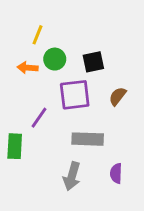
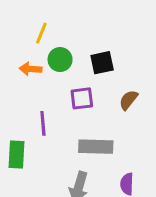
purple square: (75, 95) -> (82, 98), size x0.7
purple line: (39, 118) -> (43, 123), turned -40

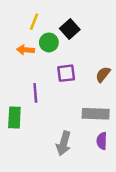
black square: (102, 63) -> (70, 29), moved, turned -30
gray rectangle: (96, 147) -> (96, 114), moved

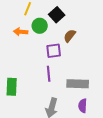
brown semicircle: (103, 74) -> (70, 36), moved
purple line: (35, 93) -> (49, 74), moved

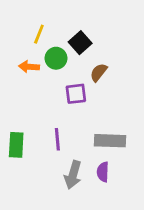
purple line: (49, 74) -> (57, 139), moved
purple semicircle: (83, 106) -> (103, 172), moved

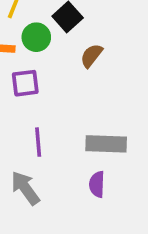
purple square: (76, 94) -> (25, 83), moved
gray arrow: (73, 175) -> (25, 188), moved, turned 128

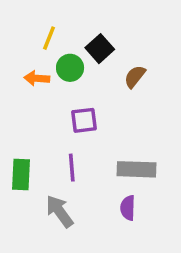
brown semicircle: (91, 56) -> (135, 77), moved
purple square: (25, 83) -> (84, 120), moved

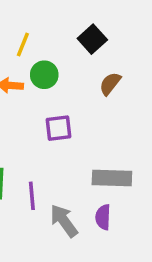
black square: (100, 49) -> (92, 39), moved
purple line: (72, 168) -> (32, 196), moved
gray arrow: (60, 211) -> (64, 221), moved

